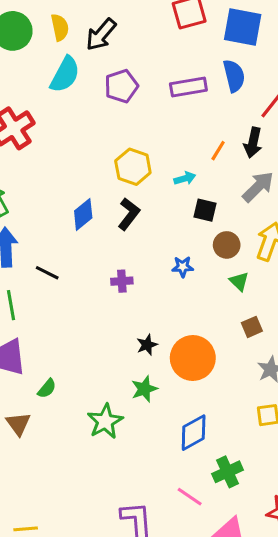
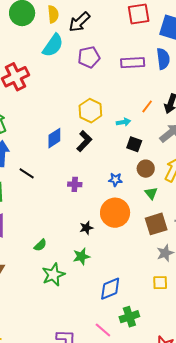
brown square: (252, 327) -> (156, 224), size x1.6
orange circle: (193, 358) -> (115, 213), moved
green semicircle: (47, 388) -> (40, 245), moved

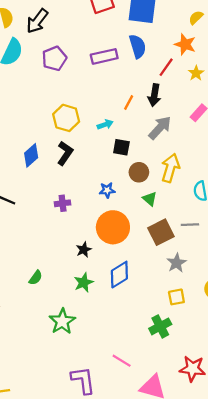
green star: (53, 275) -> (62, 321), moved
blue diamond: (110, 289) -> (119, 275), moved
green cross: (129, 317) -> (160, 326), moved

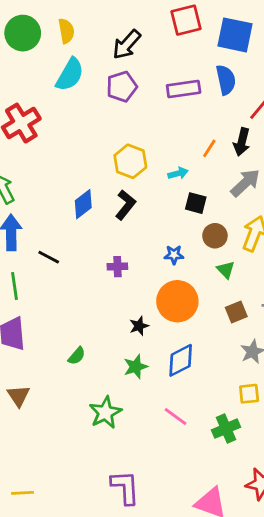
black arrow: (37, 21) -> (127, 45), moved
brown square: (161, 232) -> (236, 312), size x0.7
pink line: (122, 361) -> (176, 416), moved

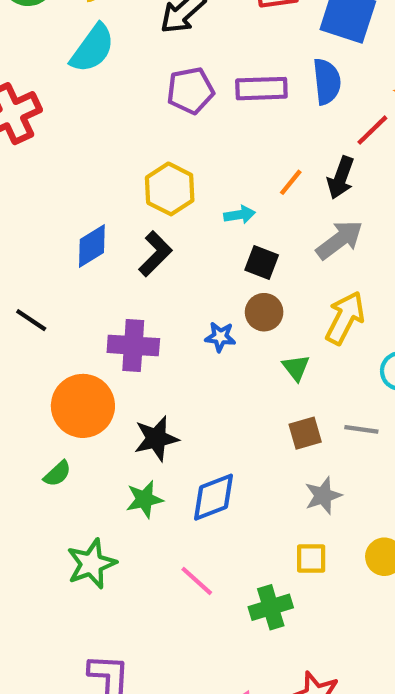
purple pentagon: (122, 87) -> (190, 91), moved
brown circle: (215, 236) -> (264, 312), moved
purple cross: (117, 267) -> (133, 346), size x1.6
orange circle: (177, 301) -> (83, 406), moved
black star: (139, 326) -> (156, 439), size x1.5

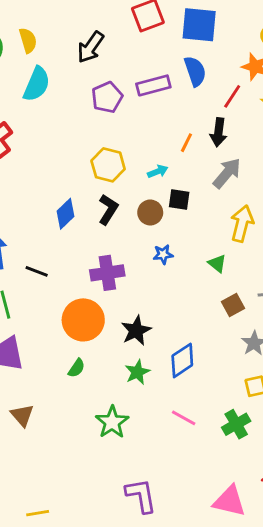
brown circle: (264, 312) -> (150, 212), moved

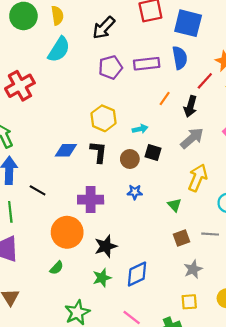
orange line: (186, 143) -> (165, 98), moved
black L-shape: (108, 209) -> (99, 152), turned -35
blue diamond: (65, 214) -> (66, 150), turned 35

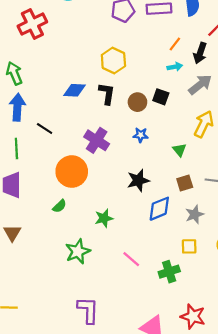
cyan arrow: (140, 129) -> (175, 67), moved
purple cross: (91, 200) -> (97, 140), turned 30
black star: (106, 246) -> (138, 180), moved
blue diamond: (137, 274) -> (159, 209), moved

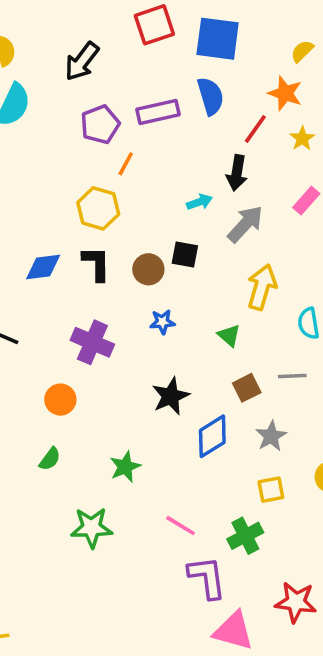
orange line: (175, 44) -> (126, 164), moved
orange circle: (72, 172) -> (60, 400), size x0.6
green star: (78, 251) -> (92, 528), turned 30
purple L-shape: (88, 310) -> (207, 577), moved

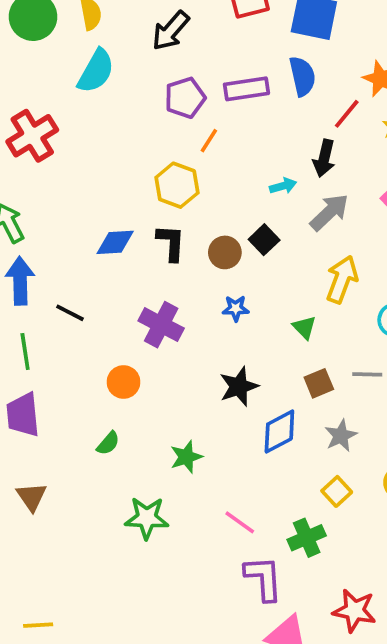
black square: (185, 255) -> (264, 240), turned 32
yellow square: (271, 490) -> (337, 491), turned -36

